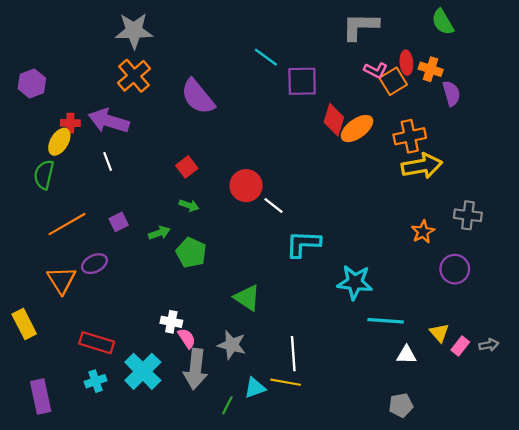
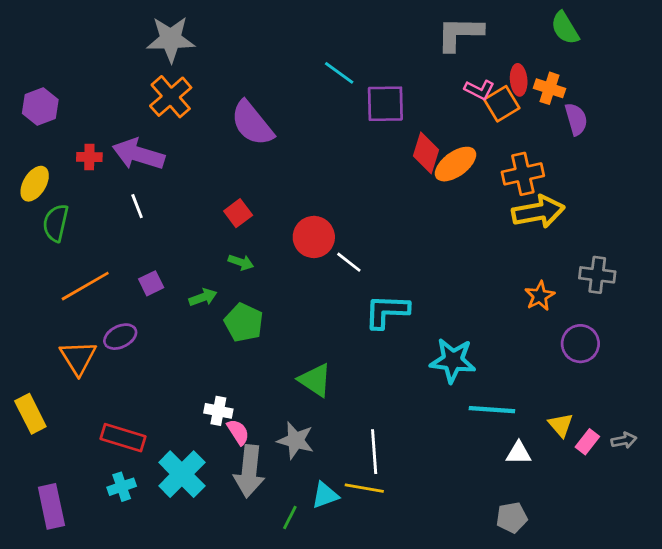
yellow ellipse: (59, 142) -> (35, 184), moved

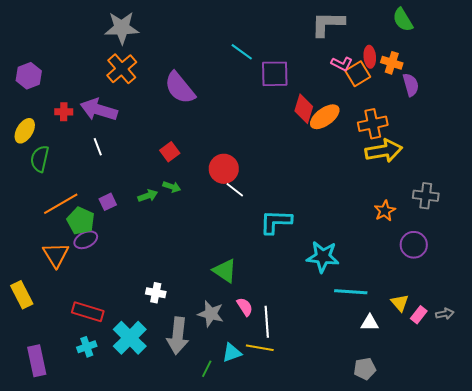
white line: (349, 262) -> (235, 190), moved
green arrow: (203, 297) -> (148, 196), moved
green pentagon: (244, 323) -> (81, 221), moved
pink semicircle: (238, 432) -> (245, 307), moved

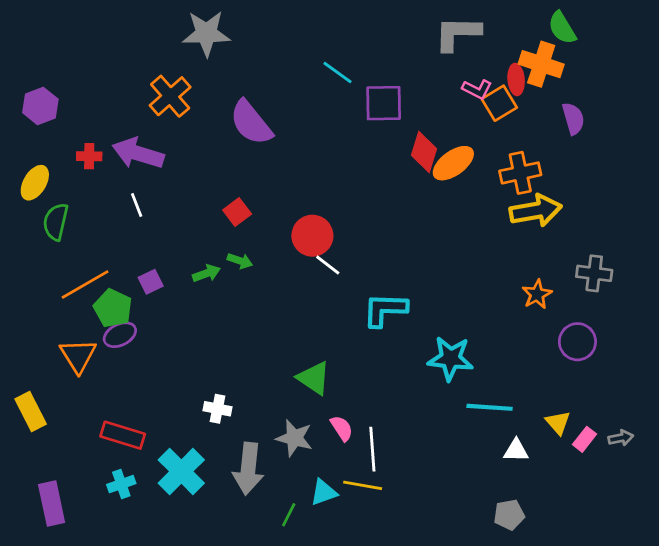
gray star: (122, 28) -> (206, 33), moved
orange cross: (392, 63) -> (541, 64), moved, size x1.4

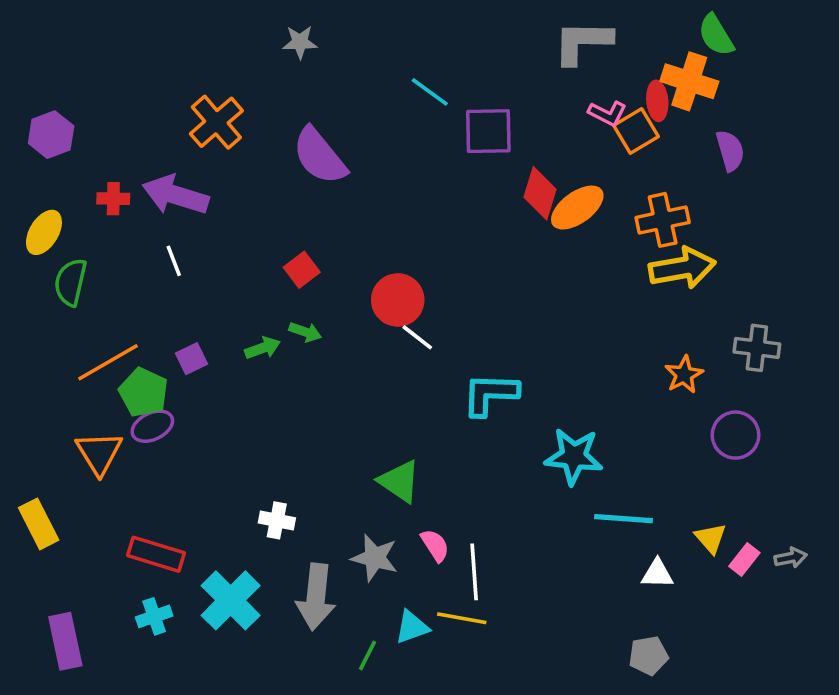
gray star: (206, 33) -> (300, 42), moved, size x0.6

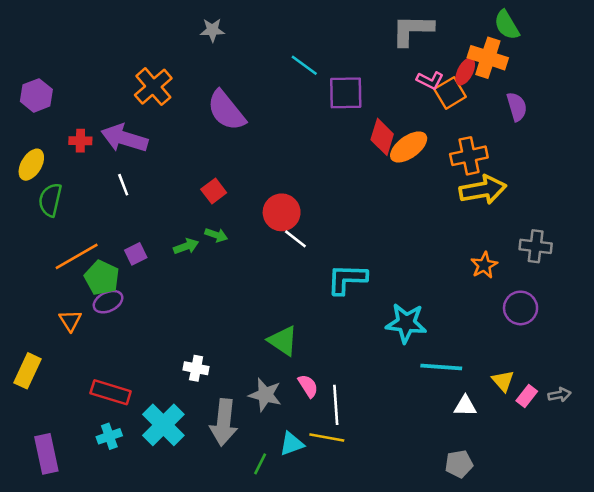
red ellipse: (657, 101) -> (465, 72), turned 32
orange triangle: (99, 453) -> (70, 321), size x0.7
yellow rectangle: (39, 524) -> (28, 371), turned 52

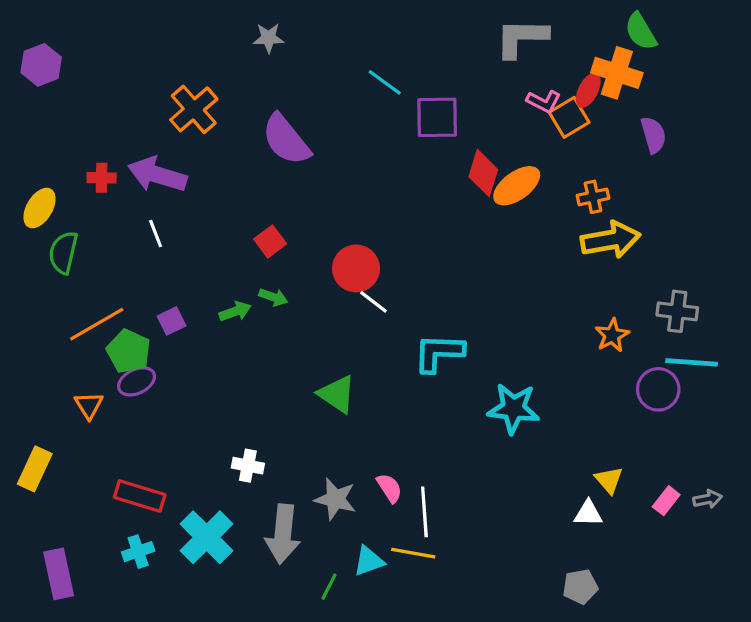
purple hexagon: (36, 95) -> (41, 65), moved
orange cross: (469, 156) -> (593, 197), size x0.7
green triangle: (283, 341) -> (337, 394), moved
cyan line: (441, 367) -> (692, 362), moved
yellow triangle: (503, 381) -> (609, 480), moved

